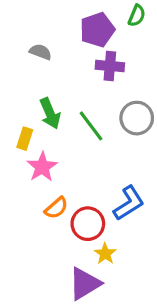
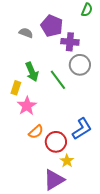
purple pentagon: (97, 30) -> (52, 26), moved, turned -30
gray circle: (137, 118) -> (80, 65), moved

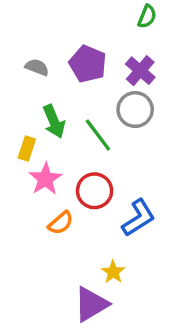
purple pentagon: (52, 26) -> (88, 64), moved
gray semicircle: (26, 33) -> (37, 67), moved
purple cross: (70, 42) -> (140, 71), moved, turned 36
red circle: (56, 142) -> (95, 191), moved

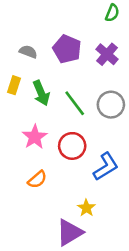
gray circle: (135, 110) -> (111, 105), moved
yellow rectangle: (27, 148) -> (14, 85), moved
orange semicircle: (61, 223) -> (37, 180), moved

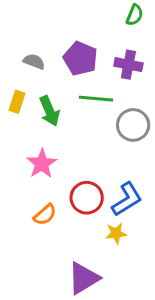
purple cross: (107, 54) -> (128, 65), turned -30
green line: (75, 103) -> (96, 99), moved, turned -48
red circle: (72, 146) -> (87, 198), moved
yellow star: (86, 208) -> (116, 233), moved, turned 30

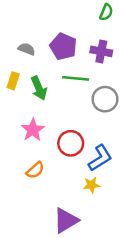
red circle: (87, 198) -> (71, 143), moved

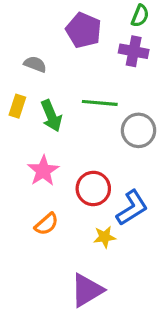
purple pentagon: (63, 47) -> (84, 30), moved
purple cross: (101, 51) -> (134, 51), moved
yellow star: (92, 185) -> (105, 237), moved

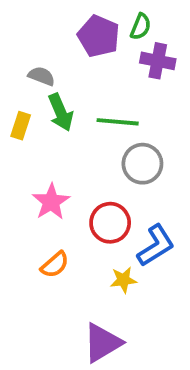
green semicircle: (140, 16) -> (141, 27), moved
green arrow: (51, 116) -> (61, 112), moved
gray circle: (139, 130) -> (142, 164), moved

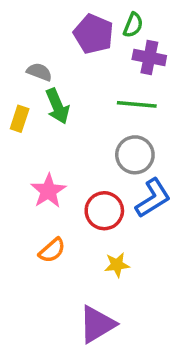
green line: (118, 122) -> (137, 104), moved
blue L-shape: (156, 246) -> (153, 198), moved

